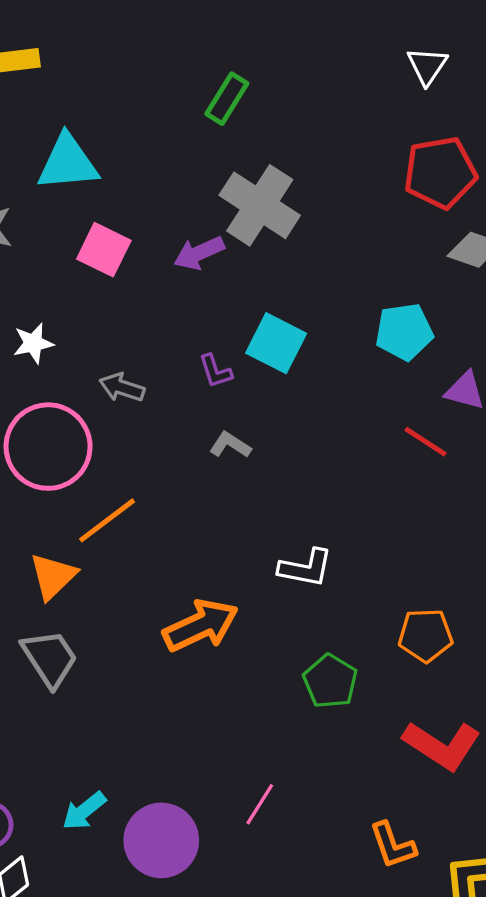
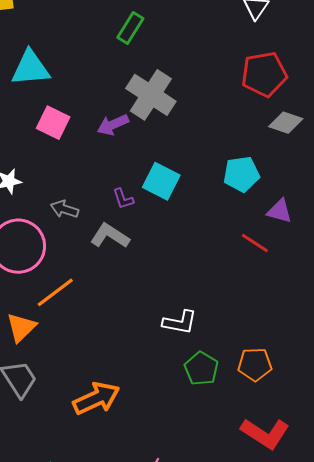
gray L-shape: (230, 445) -> (110, 236), moved, size x1.5
orange arrow: (201, 625) -> (96, 398), moved
green pentagon: (330, 681) -> (201, 369), moved

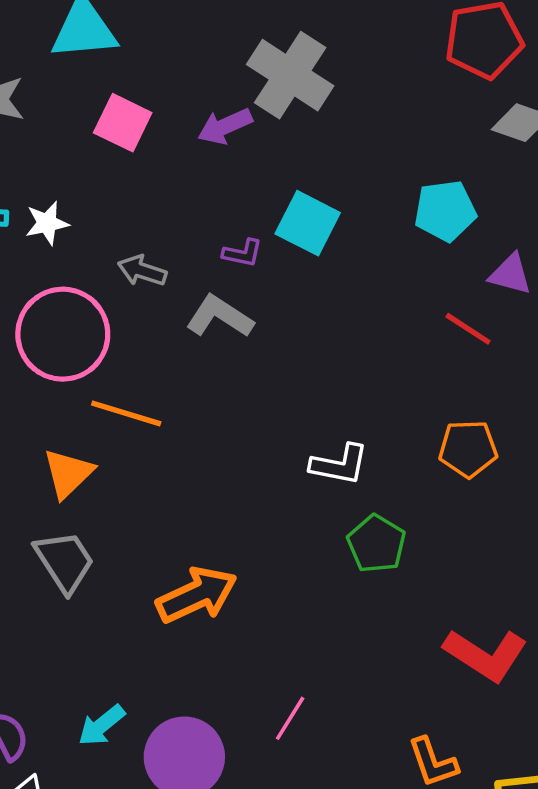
purple L-shape: (123, 199) -> (243, 253), turned -60
orange line: (55, 292) -> (126, 413), turned 54
orange pentagon: (255, 364) -> (468, 449), moved

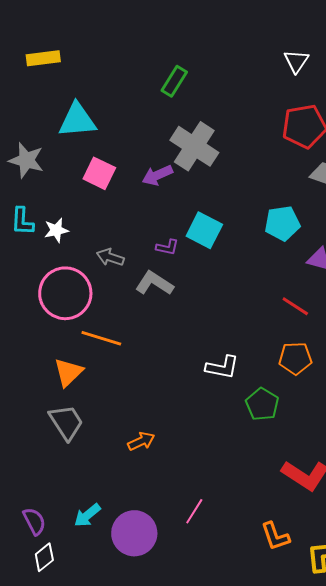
red line: (468, 329) -> (295, 306), moved
green pentagon: (376, 544) -> (262, 404), moved
orange arrow: (197, 595) -> (141, 441), size x0.6

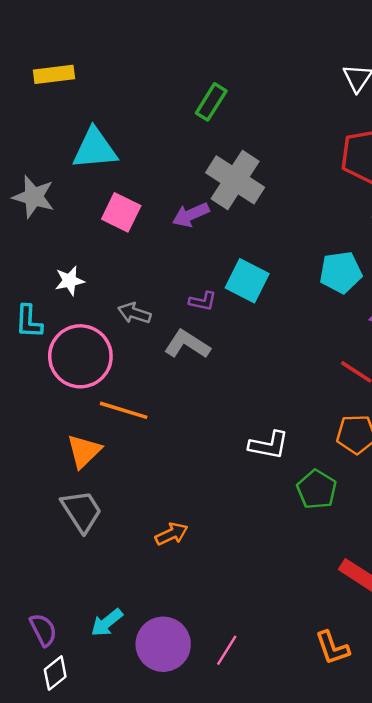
cyan L-shape: (22, 221) -> (29, 322), moved
pink line: (194, 511) -> (227, 650), moved

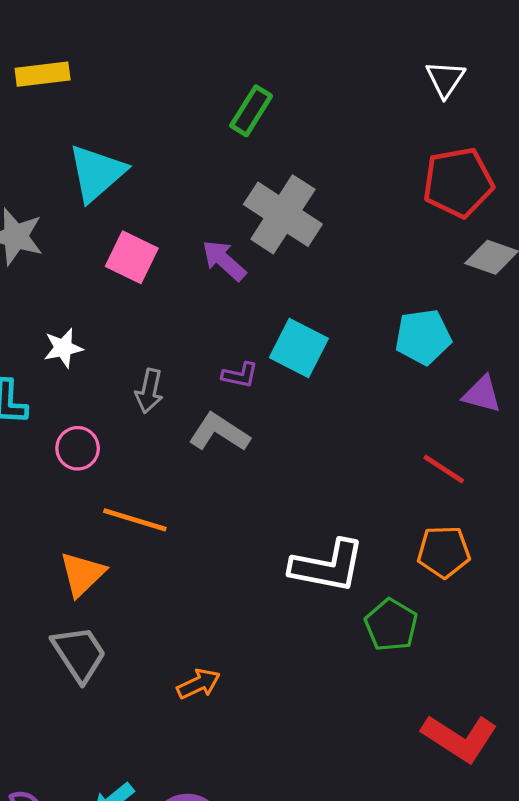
cyan triangle: (95, 149) -> (97, 173), turned -36
purple arrow: (191, 215) -> (224, 260), turned 66
gray arrow: (134, 313) -> (149, 391), turned -96
pink circle: (80, 356) -> (78, 448), size x0.5
white L-shape: (269, 445) -> (328, 566), size x1.4

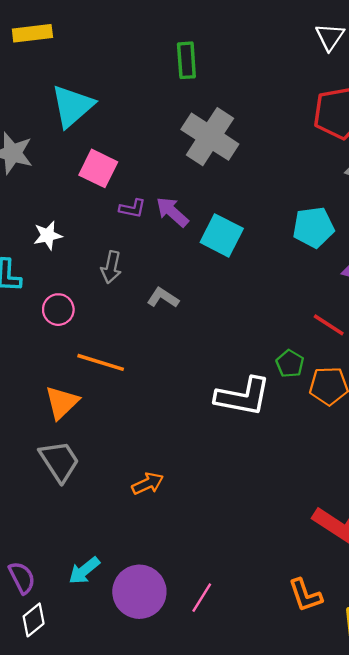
green rectangle: (251, 111) -> (186, 60), turned -36
purple arrow: (224, 260) -> (172, 212), moved
purple L-shape: (240, 375) -> (132, 208), moved
gray L-shape: (219, 432) -> (163, 298), size x0.7
green pentagon: (391, 625) -> (290, 364), moved, size x0.7

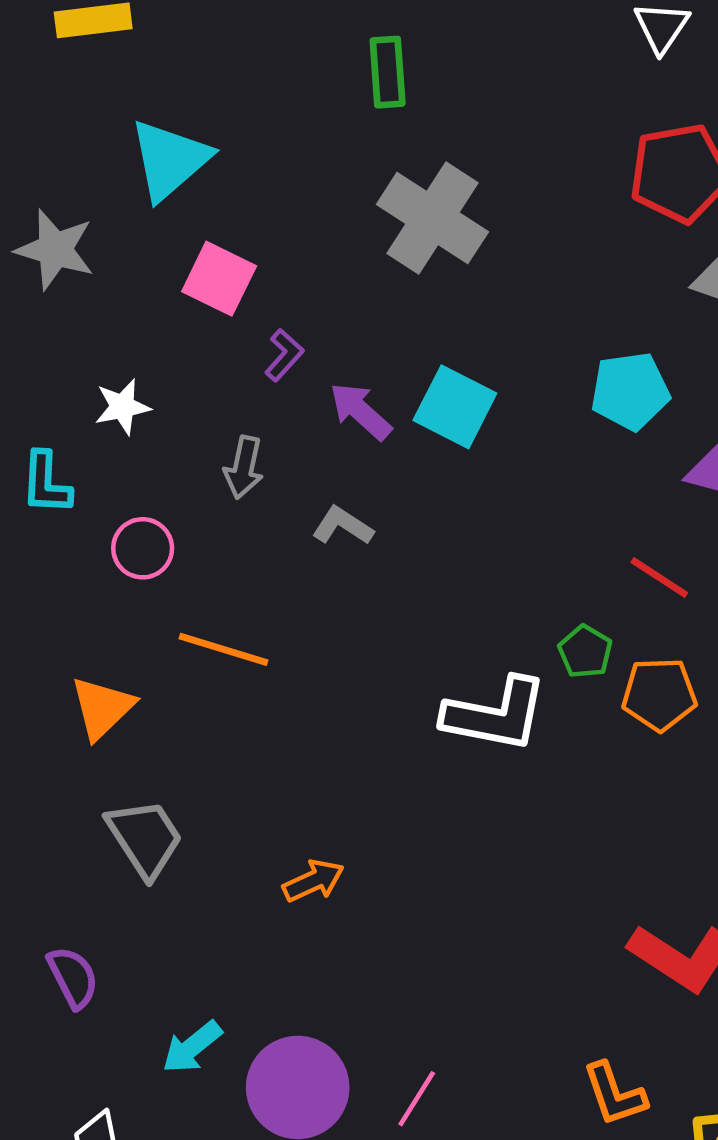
purple L-shape: (132, 208) -> (284, 355), turned -60
purple arrow: (172, 212) -> (361, 411), moved
orange triangle: (62, 402) -> (102, 708), moved
purple semicircle: (22, 578) -> (73, 977), moved

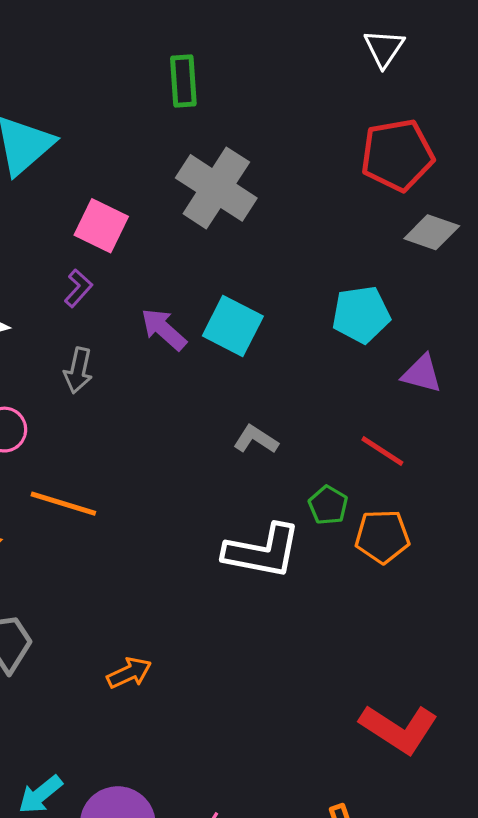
pink square: (219, 279) -> (101, 226), moved
purple L-shape: (284, 355) -> (78, 288), moved
gray L-shape: (343, 526) -> (256, 439), moved

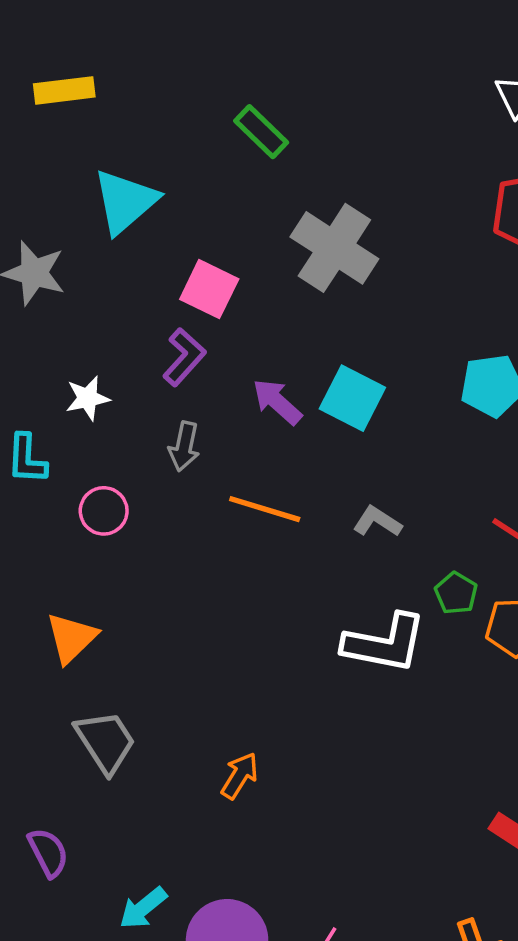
green rectangle: (183, 81) -> (261, 132), moved, turned -42
purple L-shape: (78, 288) -> (184, 357), size x1.4
orange line: (63, 504) -> (265, 509), moved
orange arrow: (129, 673) -> (240, 776), turned -33

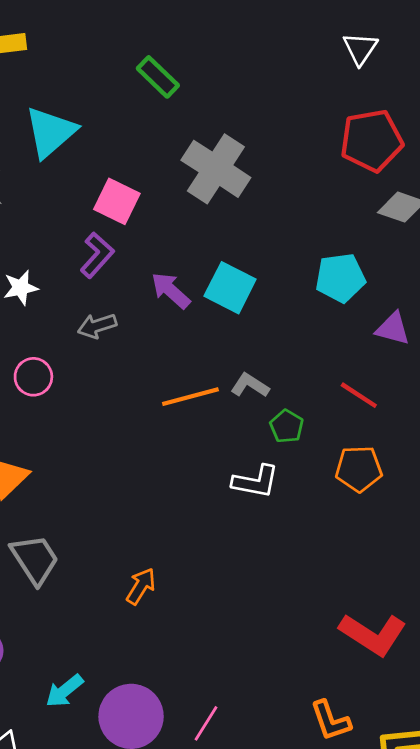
gray arrow: (184, 446) -> (97, 326), turned 60
orange line: (265, 509) -> (190, 397), moved, turned -32
green pentagon: (456, 593) -> (287, 426), moved
white L-shape: (385, 643) -> (256, 481), size x0.7

